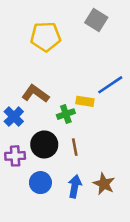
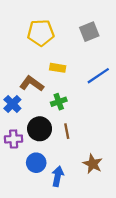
gray square: (96, 20) -> (89, 32), moved, turned 36
yellow rectangle: (85, 101) -> (58, 68), moved
blue arrow: (75, 186) -> (58, 176), moved

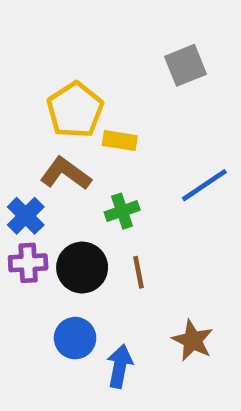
yellow pentagon: (41, 33) -> (75, 110), moved, turned -30
blue line: (98, 76) -> (204, 185), moved
purple cross: (14, 139) -> (28, 263), moved

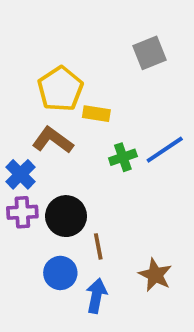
green cross: (122, 211) -> (123, 157), moved
brown line: (139, 272) -> (98, 246), moved

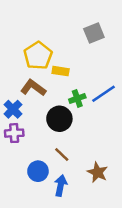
black circle: (66, 216) -> (59, 119), moved
brown line: (98, 246) -> (62, 154), turned -35

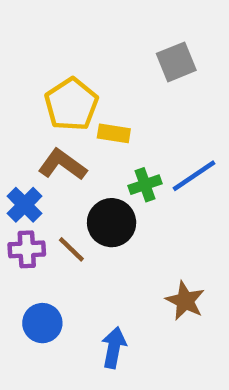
brown line: (62, 154) -> (71, 249), moved
blue circle: (38, 171) -> (42, 323), moved
brown star: (98, 172) -> (185, 301), moved

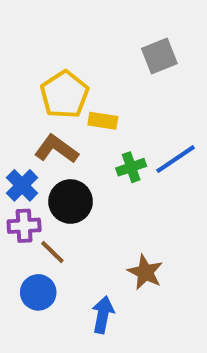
black circle: (112, 223) -> (71, 202), moved
brown line: (71, 249) -> (52, 252), moved
brown star: (185, 301) -> (145, 272), moved

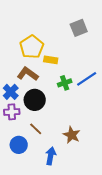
brown line: (52, 252) -> (36, 129), moved

